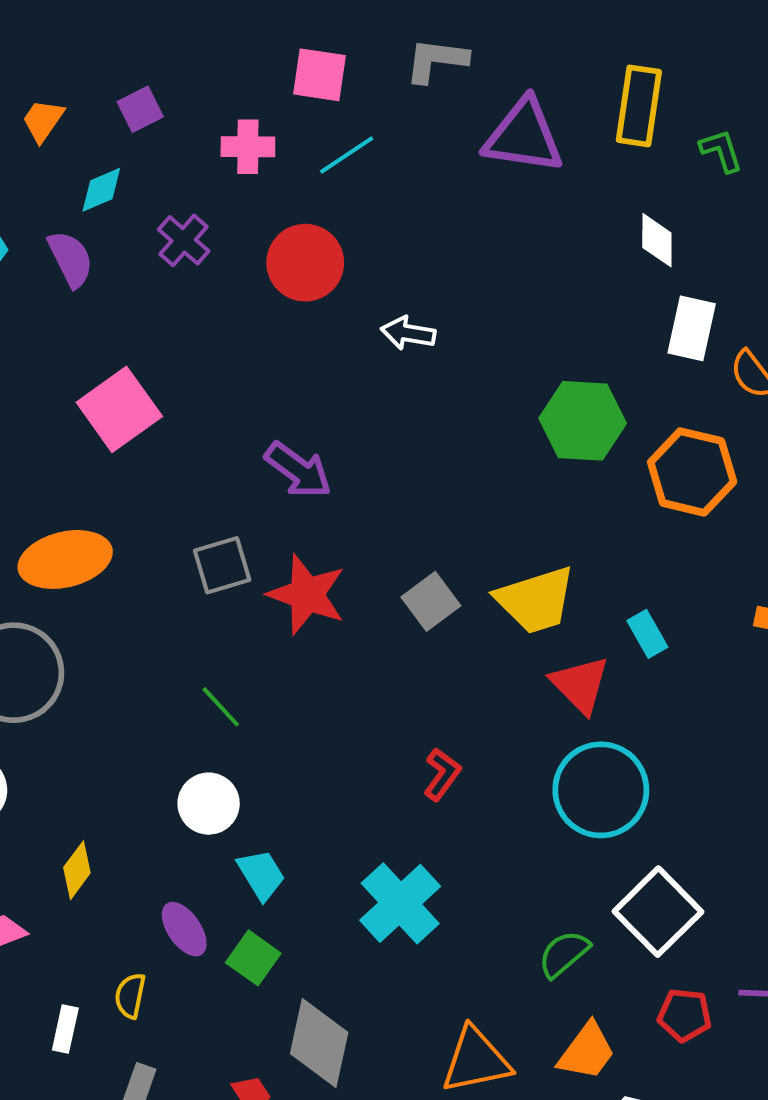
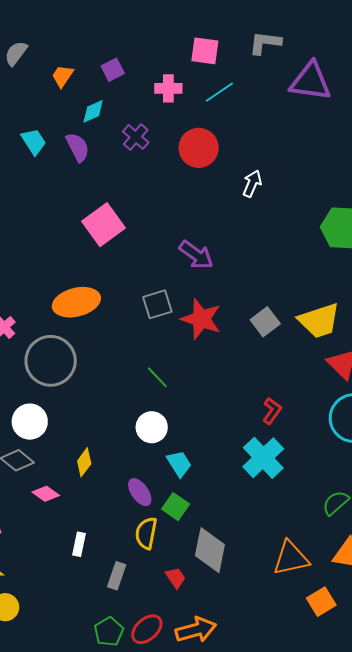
white arrow: (408, 333) -> (252, 184), turned 104
cyan cross: (400, 903) -> (263, 458), moved
yellow semicircle: (130, 996) -> (146, 533), moved, size x1.4

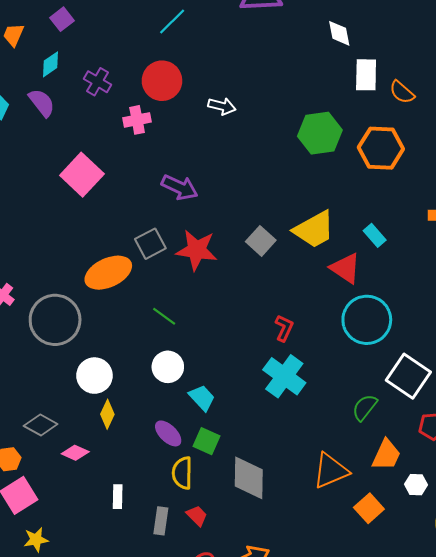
pink cross: (168, 88) -> (137, 120), moved
white arrow: (252, 184) -> (222, 106), turned 92
orange ellipse: (76, 302) -> (108, 273), moved
white circle: (30, 422) -> (94, 376), moved
red trapezoid: (176, 578) -> (197, 516), moved

